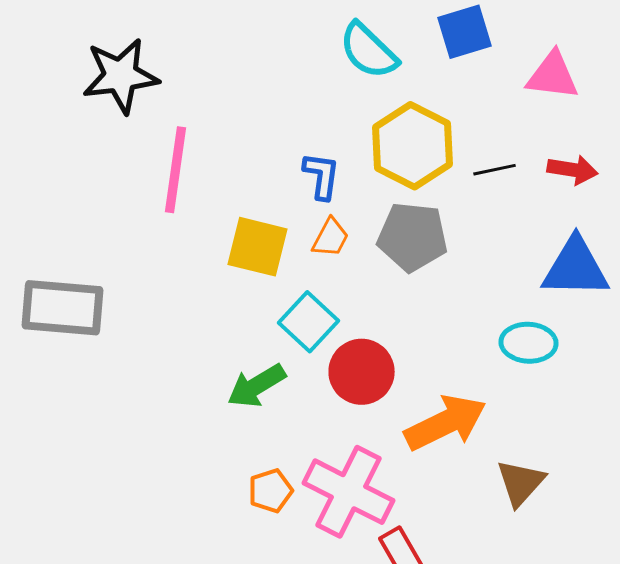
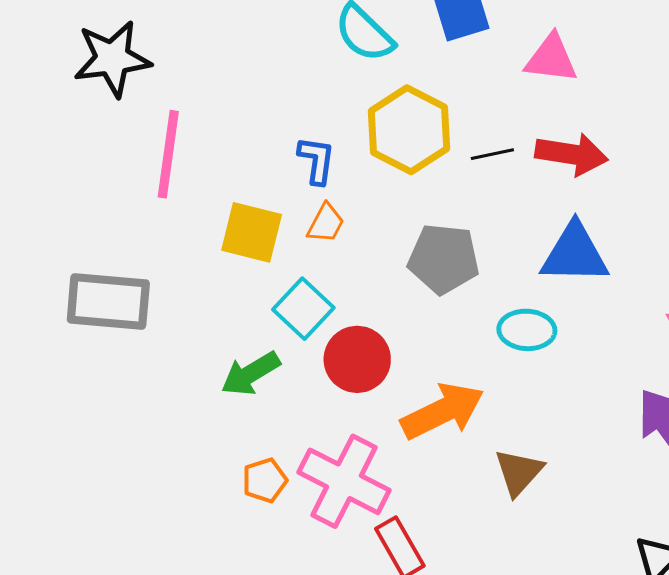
red arrow: (572, 170) -> (572, 154), size x1.4
gray pentagon: (412, 237) -> (444, 259), moved
gray rectangle: (62, 308) -> (108, 301), moved

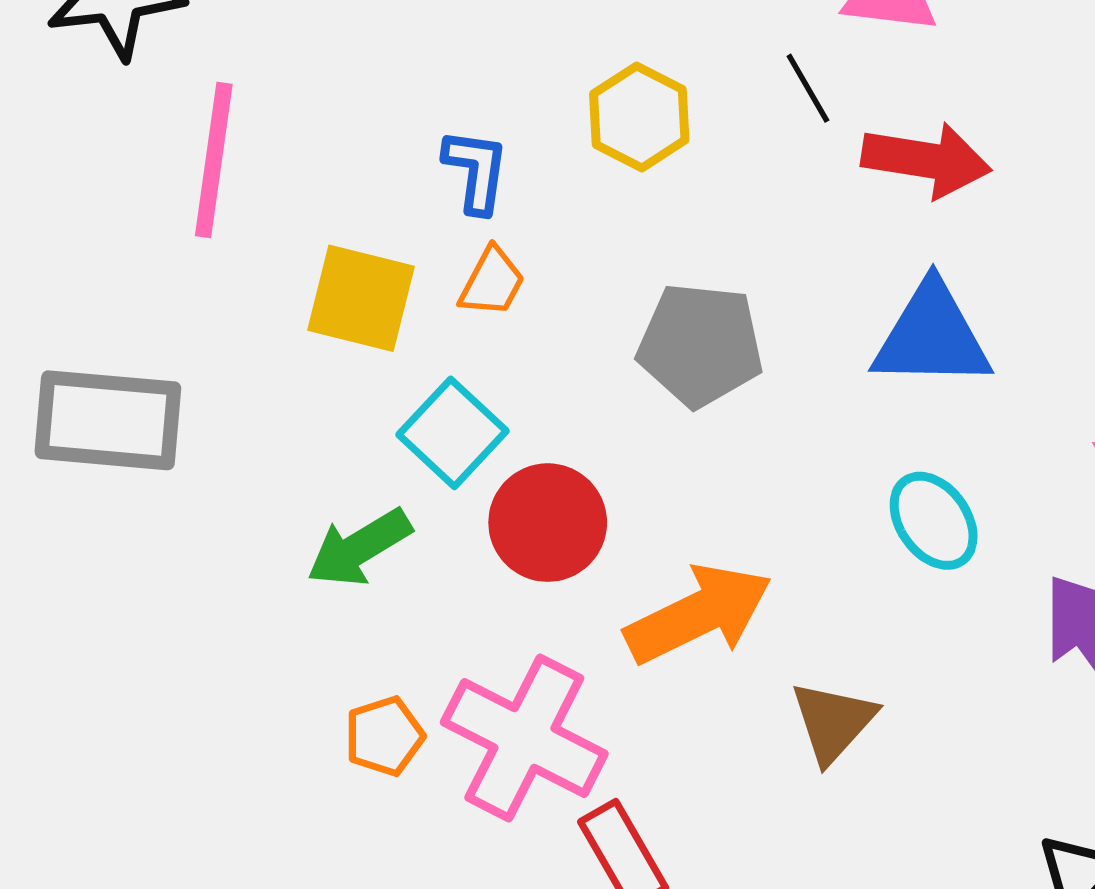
yellow hexagon: (409, 130) -> (639, 117), size x0.7
black line: (492, 154) -> (808, 88), moved, turned 72
cyan ellipse: (527, 330) -> (934, 521), moved, turned 52

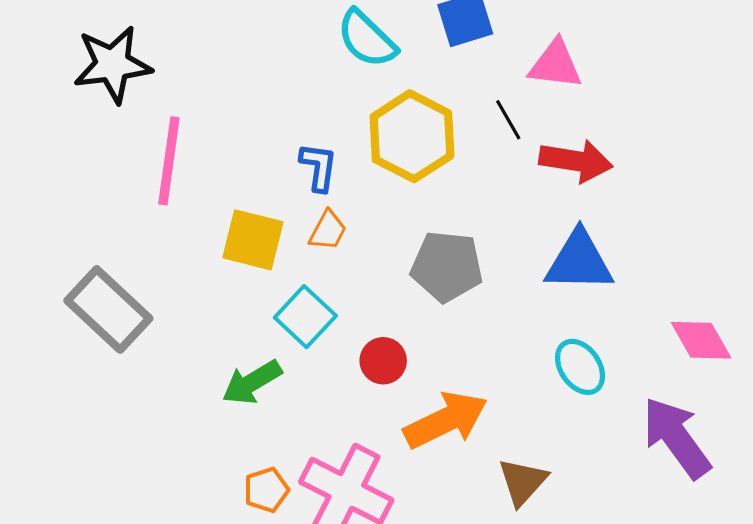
yellow hexagon: (639, 117) -> (412, 136), size x1.5
gray rectangle: (108, 420) -> (108, 309), turned 38
red circle: (548, 523) -> (383, 361), moved, size x0.7

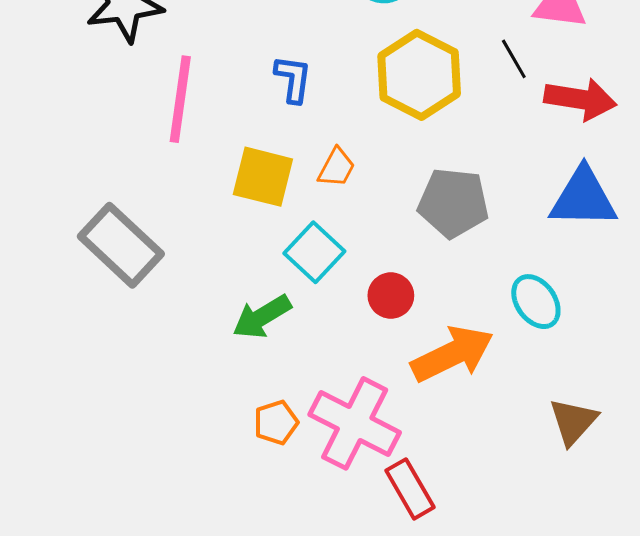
blue L-shape: (319, 167) -> (293, 79), moved
cyan ellipse: (580, 367) -> (536, 302), moved
brown triangle: (523, 482) -> (573, 421), moved

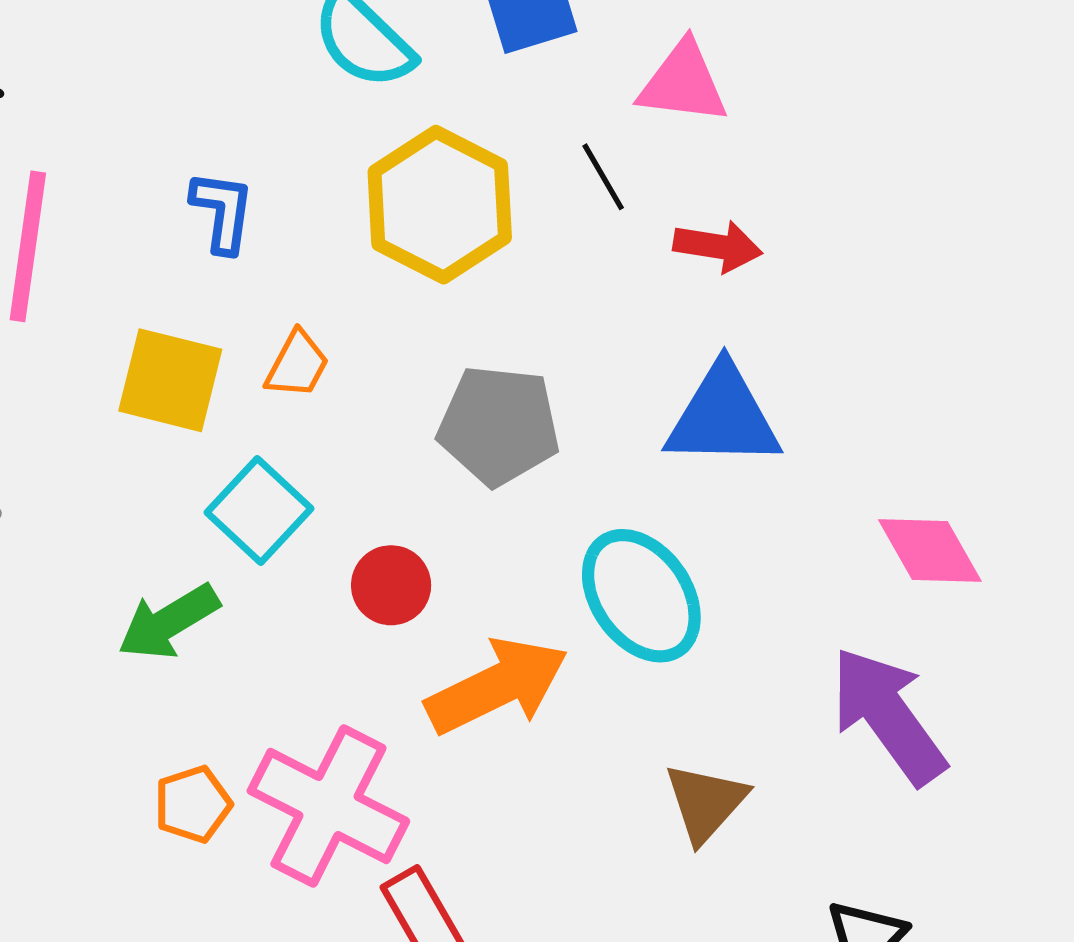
red arrow: (580, 99) -> (718, 246), size x0.7
cyan ellipse: (536, 302) -> (641, 596), size x1.4

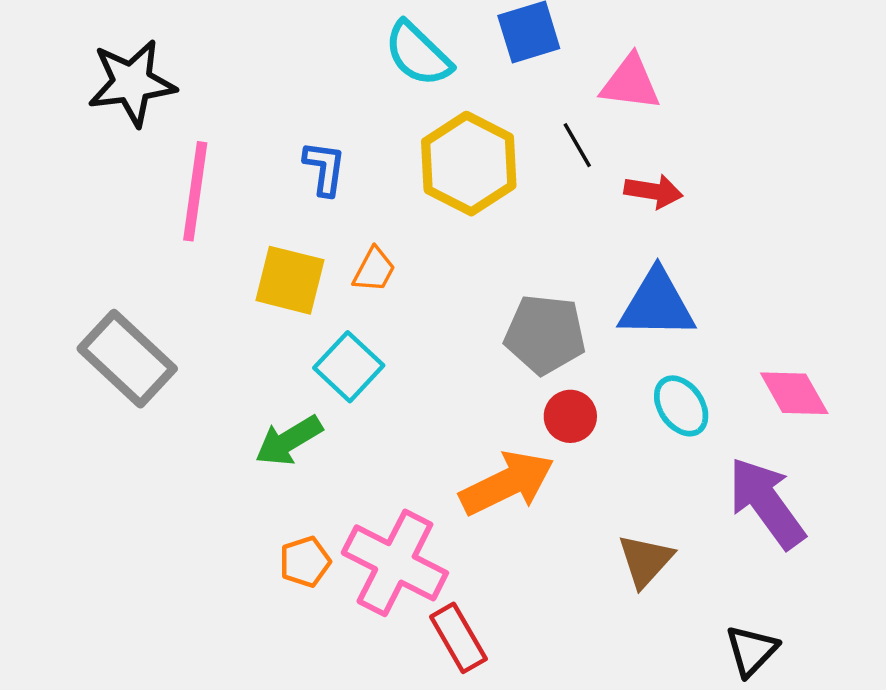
gray pentagon: (499, 425) -> (545, 334), moved
red circle: (391, 585) -> (570, 416), moved
cyan ellipse: (641, 596) -> (681, 406), moved, size x0.7

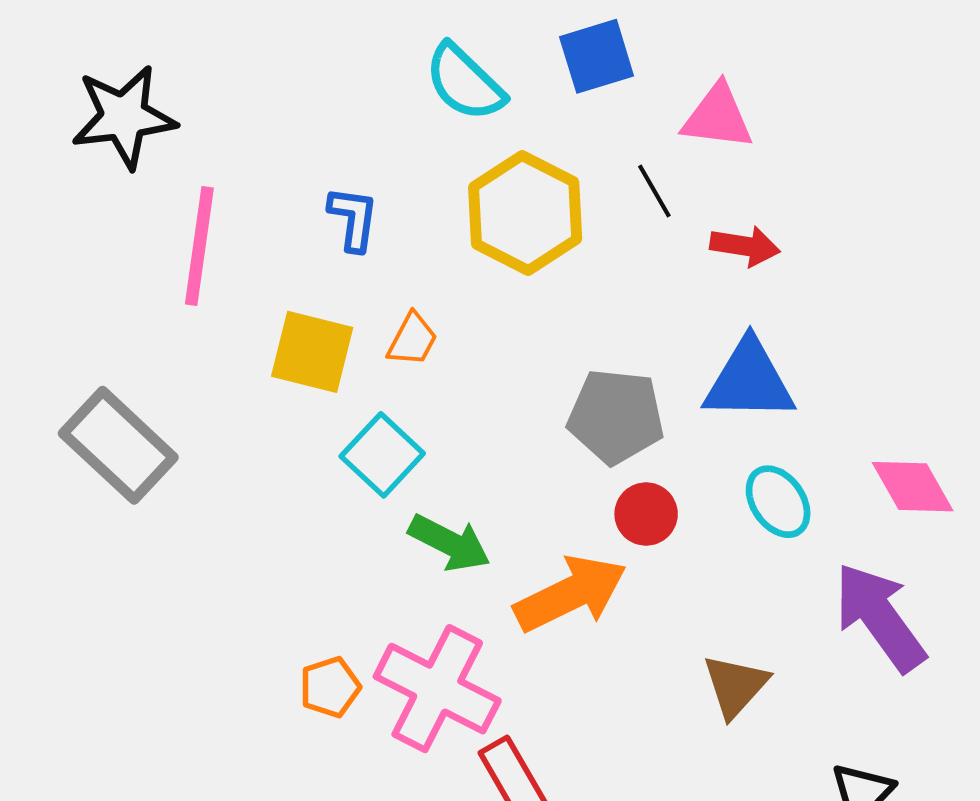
green arrow: (289, 441) -> (450, 543), moved, turned -122

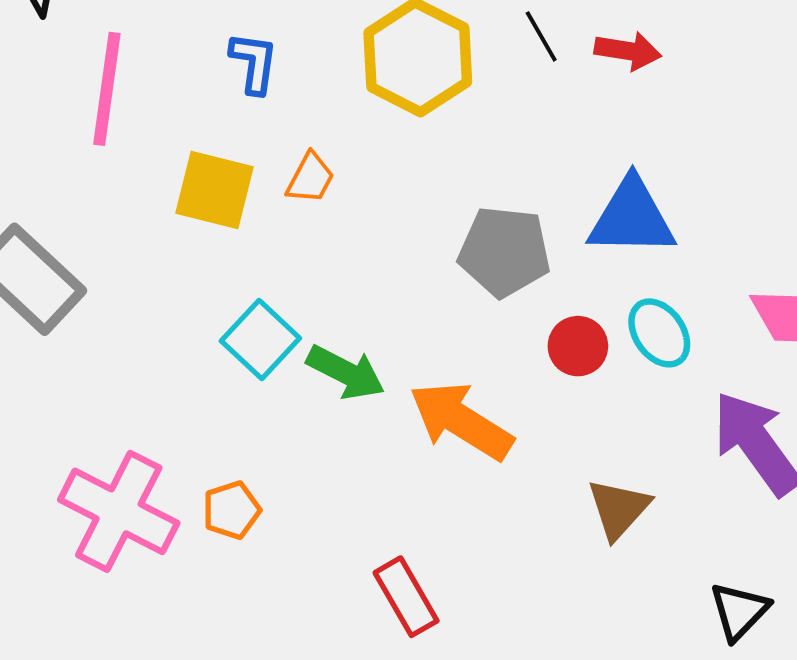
red arrow: (745, 246) -> (628, 51), moved
cyan square: (382, 455) -> (260, 340), moved
red circle: (646, 514) -> (578, 346), moved
orange arrow: (570, 594) -> (461, 421), turned -122
pink cross: (437, 689) -> (119, 511), moved

